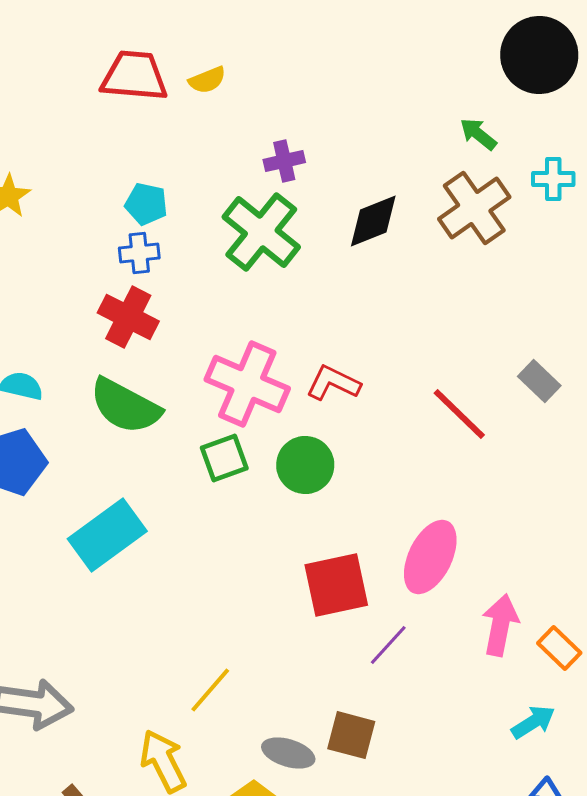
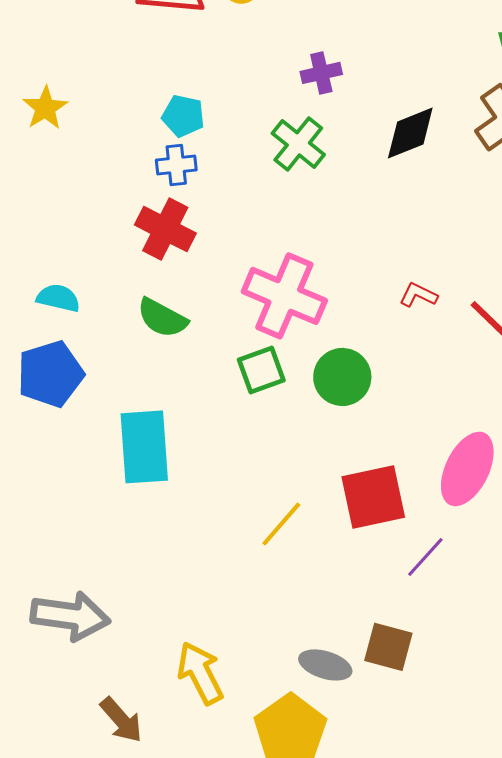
green cross: (261, 232) -> (298, 144), size x0.7
red L-shape: (333, 383) -> (418, 295), moved, size x0.7
green semicircle: (125, 406) -> (162, 318), size x0.7
cyan rectangle: (107, 535) -> (144, 447), turned -58
yellow line: (210, 690) -> (281, 524), moved

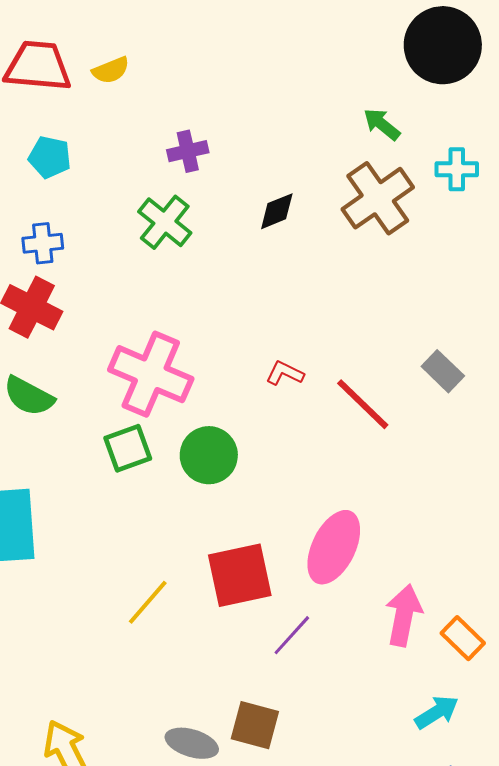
cyan pentagon: (183, 116) -> (50, 157), moved
black diamond: (410, 133) -> (277, 211), size x0.7

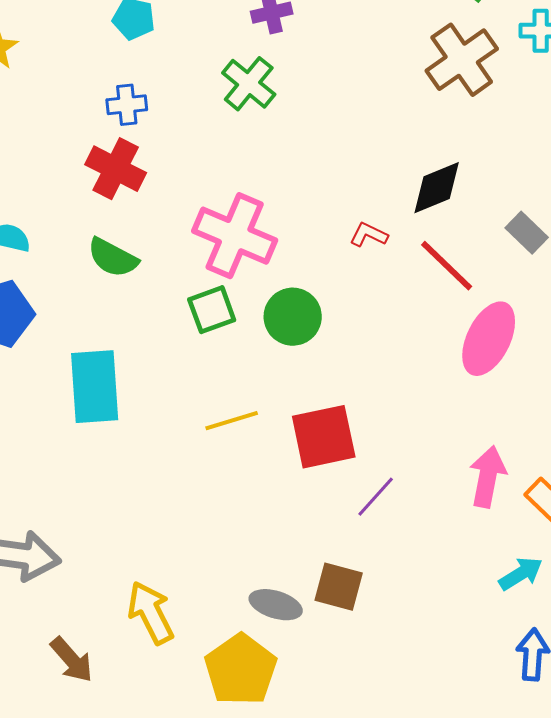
black diamond: (277, 211) -> (437, 188), moved, size x1.4
pink ellipse: (334, 547) -> (489, 339), moved
yellow line: (148, 602) -> (232, 421), moved, turned 32

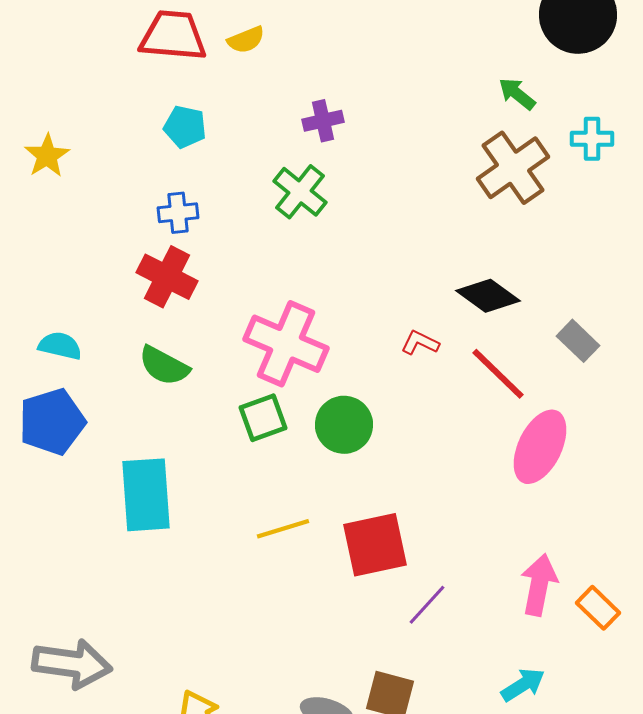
black diamond: (437, 188) -> (488, 296), turned 58
cyan arrow: (521, 574) -> (523, 685), moved

